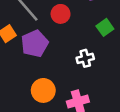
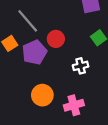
red circle: (61, 14) -> (56, 39), moved

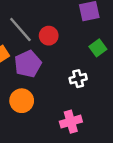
red circle: (56, 39) -> (49, 36), moved
orange circle: (42, 95) -> (22, 101), moved

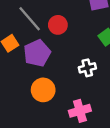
orange circle: (22, 101) -> (43, 90), moved

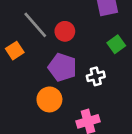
purple pentagon: (37, 53) -> (62, 67), moved, turned -30

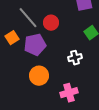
purple pentagon: (62, 67) -> (35, 45), moved, turned -30

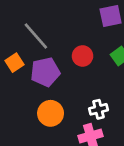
red circle: (51, 23) -> (83, 56), moved
white cross: (75, 58) -> (99, 109), moved

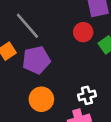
red circle: (83, 56) -> (83, 32), moved

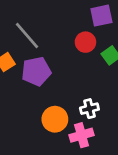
orange circle: (41, 99) -> (55, 119), moved

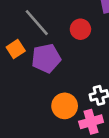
red circle: (85, 42) -> (80, 29), moved

